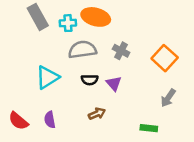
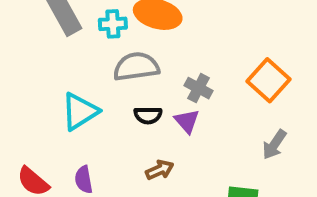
gray cross: (121, 51) -> (199, 88), moved

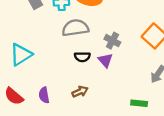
cyan triangle: (80, 111) -> (21, 55), moved
brown arrow: (160, 170) -> (80, 92), moved

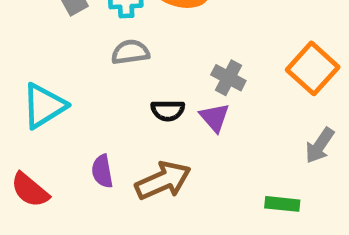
gray semicircle: (75, 28) -> (130, 52), moved, size x0.7
brown arrow: (80, 92) -> (163, 181), size x1.6
purple semicircle: (44, 95) -> (102, 171), moved

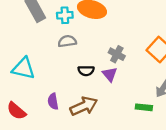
cyan triangle: (44, 106) -> (24, 68), turned 45
green rectangle: (282, 204) -> (144, 107), moved

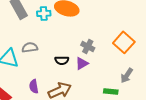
gray semicircle: (67, 41) -> (30, 47), moved
purple triangle: (110, 74) -> (82, 63), turned 40

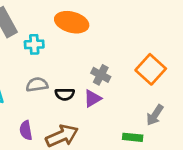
cyan cross: (44, 13) -> (34, 44), moved
gray semicircle: (30, 47) -> (37, 85), moved

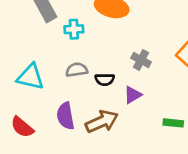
purple triangle: (92, 98) -> (133, 95), moved
purple semicircle: (26, 130) -> (65, 116), size x1.4

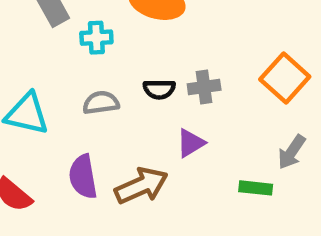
gray cross: (141, 60) -> (204, 87), turned -36
black semicircle: (105, 80) -> (159, 89), moved

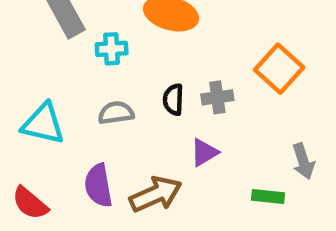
orange square: (285, 78) -> (279, 69), moved
black semicircle: (159, 89) -> (173, 100), turned 92
gray arrow: (292, 152) -> (303, 161), turned -52

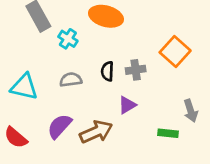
cyan cross: (112, 49) -> (68, 39), turned 36
purple semicircle: (98, 185) -> (59, 126), turned 52

